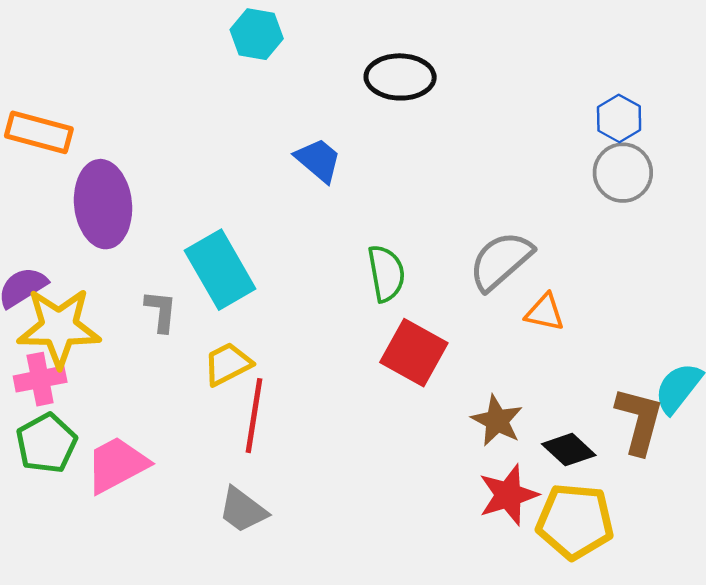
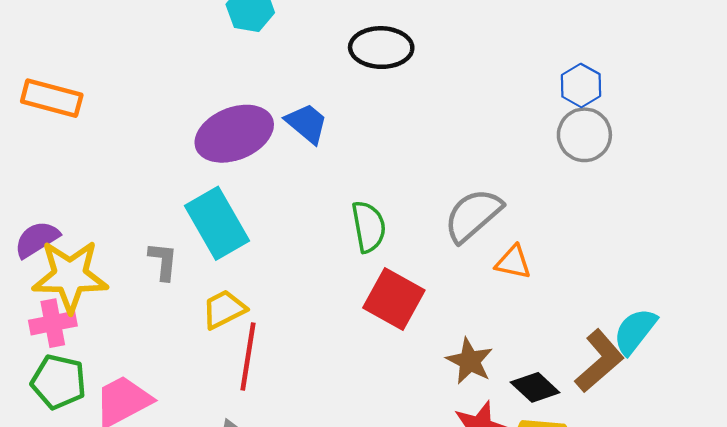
purple ellipse: (103, 204) -> (234, 134), moved, turned 74
brown L-shape: (639, 421) -> (599, 361), turned 34
green pentagon: (46, 443) -> (59, 382), turned -30

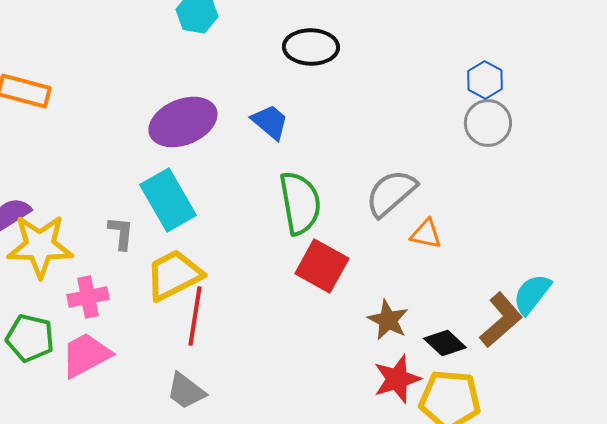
blue trapezoid: (307, 123) -> (270, 122), moved
green semicircle: (369, 227) -> (300, 203), size x1.4
yellow trapezoid: (224, 309) -> (174, 275), size x1.5
pink cross: (53, 323) -> (88, 297), moved

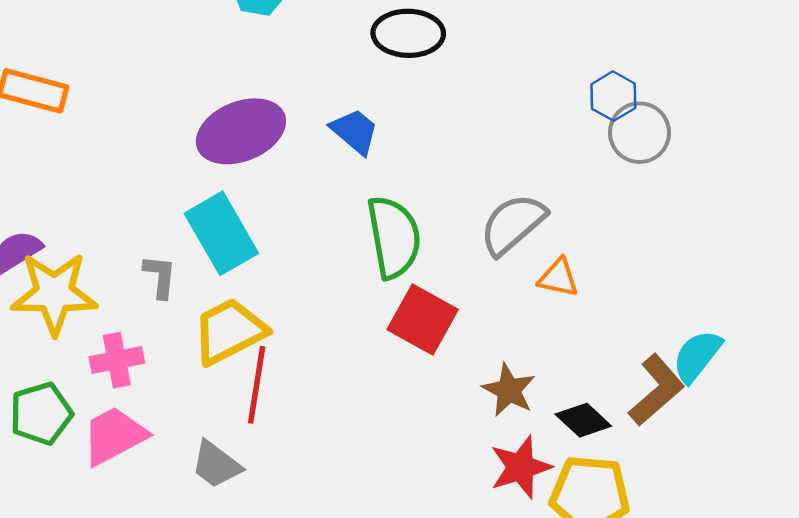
blue hexagon: (485, 80) -> (613, 96), moved
green pentagon: (30, 338) -> (41, 414), turned -30
gray trapezoid: (186, 391) -> (216, 465), moved

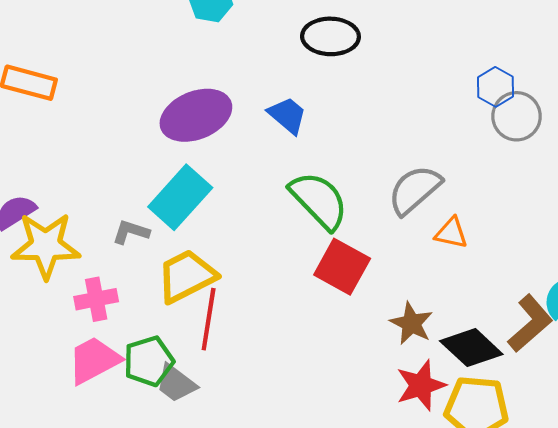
cyan rectangle: (221, 233) -> (180, 197), turned 72
green semicircle: (394, 237) -> (319, 200), turned -34
gray L-shape: (160, 276) -> (131, 232), turned -78
green pentagon: (41, 414) -> (149, 361), moved
black diamond: (583, 420) -> (471, 348), size x1.4

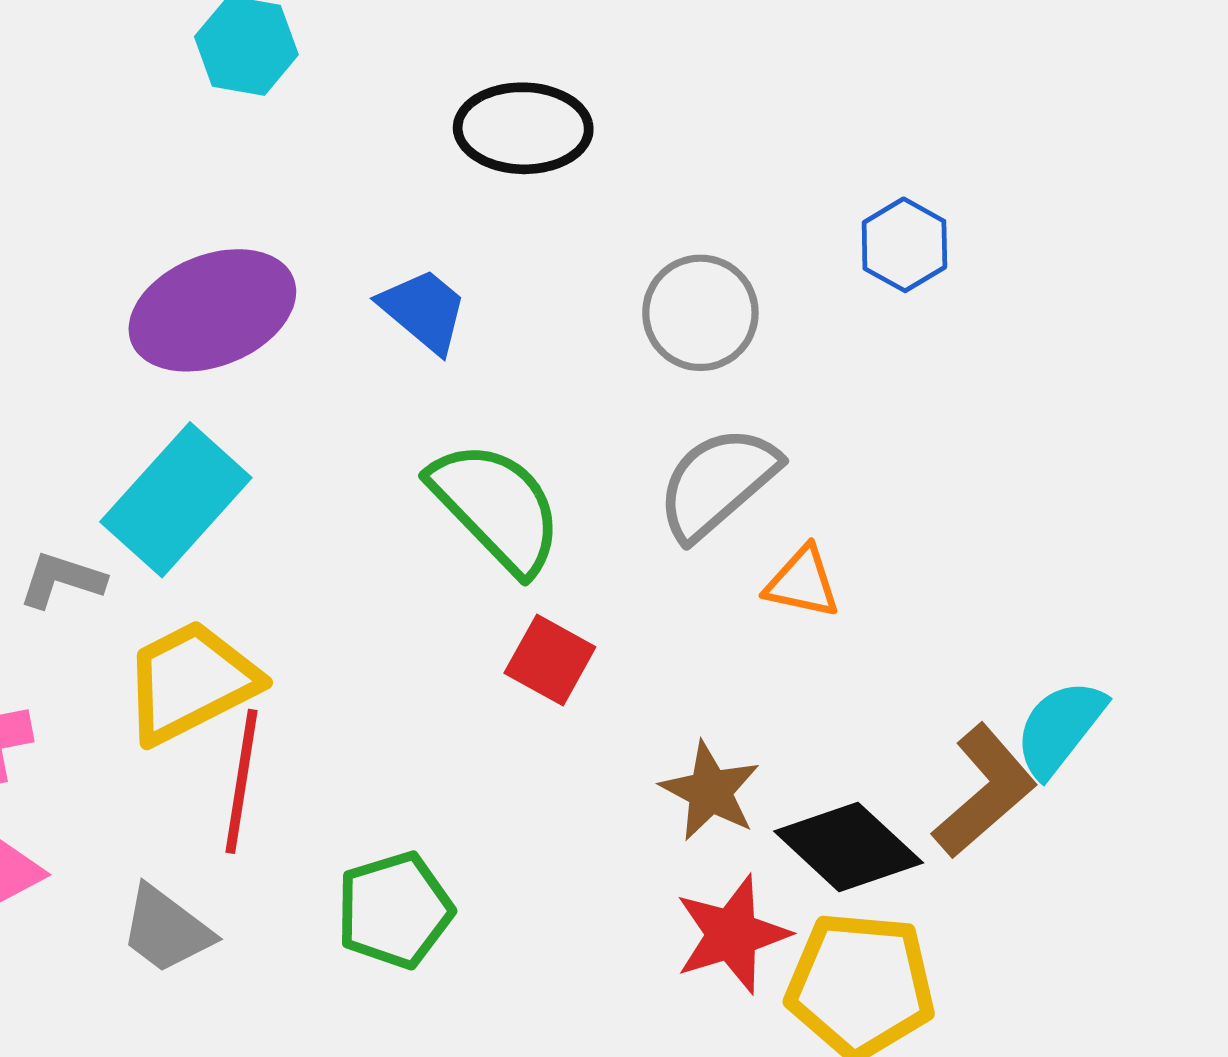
gray circle: (517, 116) -> (700, 313), moved
red square: (342, 267) -> (550, 660), size x0.7
green pentagon: (149, 361) -> (394, 910), moved

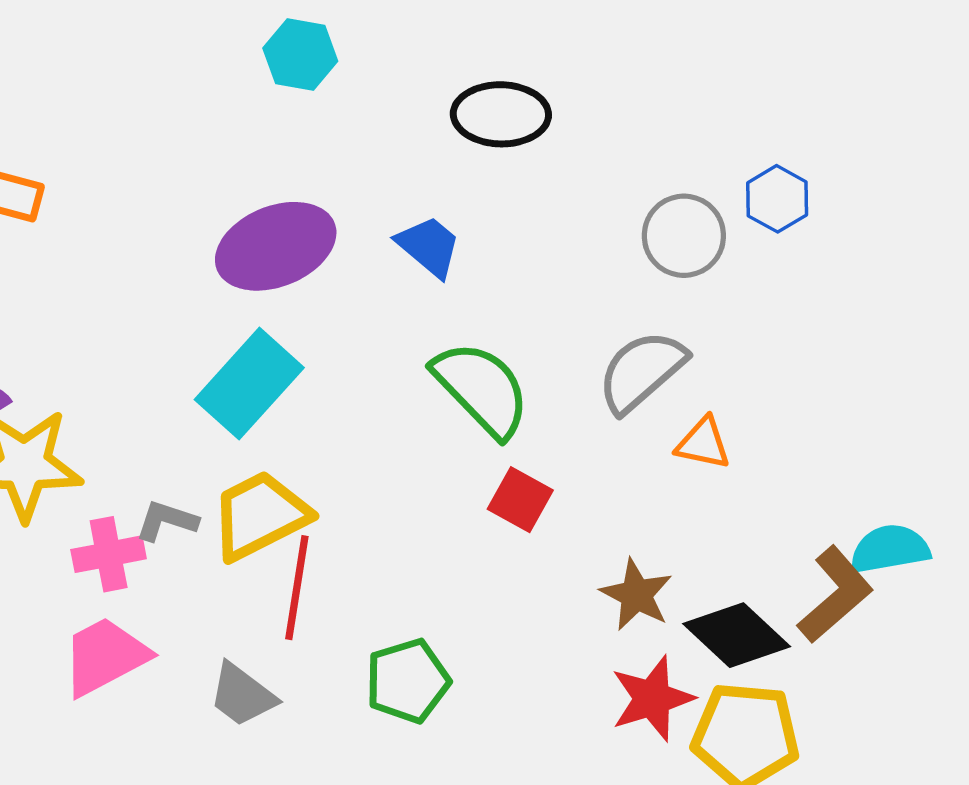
gray circle: (700, 313) -> (684, 236), moved
gray L-shape: (62, 580) -> (167, 521), moved
cyan semicircle: (1060, 728) -> (890, 549), turned 42

